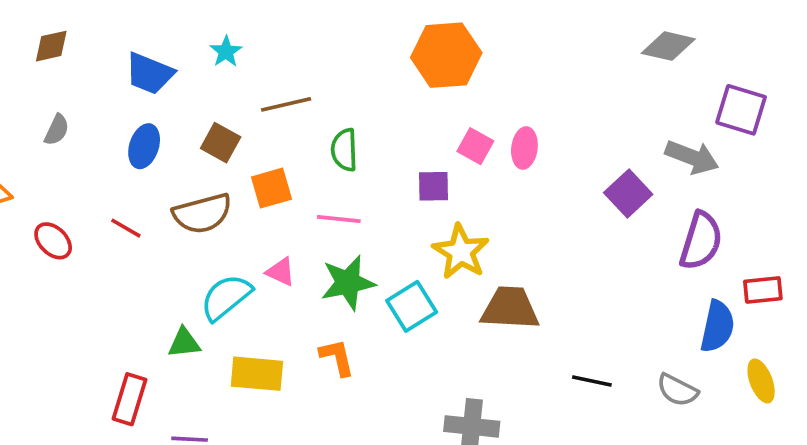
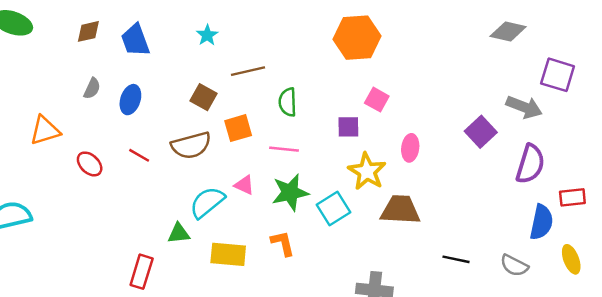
blue trapezoid: (150, 73) -> (135, 40), moved, turned 48
blue ellipse: (144, 146) -> (130, 100), moved
pink ellipse: (524, 148) -> (410, 148), moved

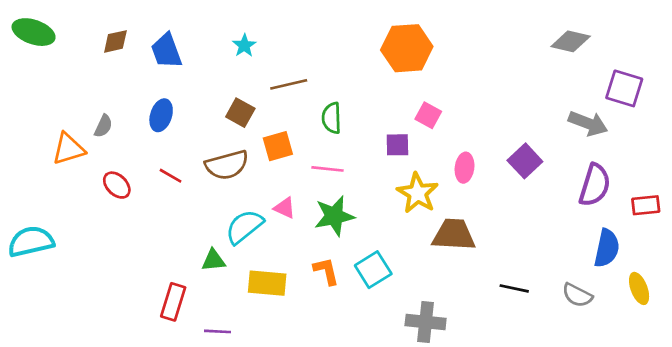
gray semicircle: (92, 88) -> (103, 126), moved
purple square: (481, 132) -> (525, 161), moved
red rectangle: (572, 197) -> (646, 205), moved
cyan square: (333, 209) -> (373, 270), moved

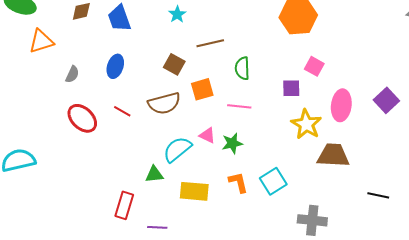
orange triangle: (68, 149) -> (41, 41), moved
pink ellipse: (465, 168) -> (341, 105), size x1.4
red ellipse: (117, 185) -> (82, 118), size x1.4
green star: (334, 216) -> (232, 143), moved, size x0.7

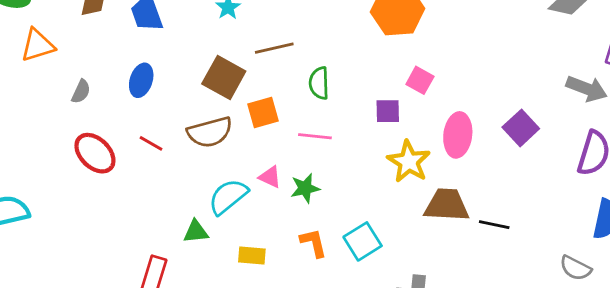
brown square: (174, 64) -> (224, 77), size x1.4
yellow rectangle: (194, 191) -> (252, 255), size x0.7
black line: (378, 195) -> (494, 225), moved

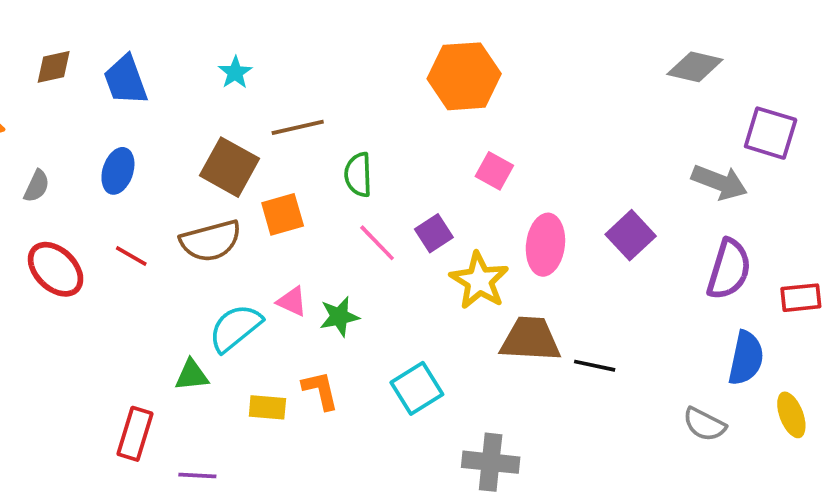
purple square: (388, 111) -> (434, 233), moved, turned -32
pink line: (315, 136) -> (377, 243), moved, turned 40
orange L-shape: (313, 243) -> (320, 390), moved

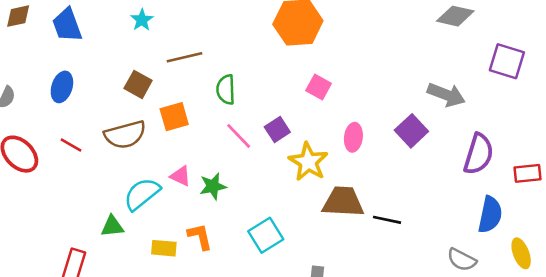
brown square: (230, 167) -> (138, 84), size x0.7
gray arrow: (719, 182) -> (446, 95), moved
pink ellipse: (545, 245) -> (353, 137), size x0.7

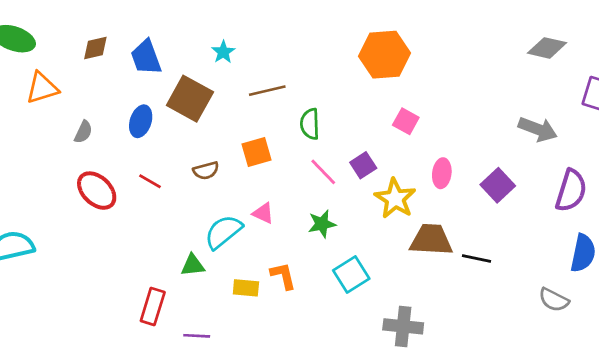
brown square: (138, 84) -> (190, 99), moved, size x1.6
purple square: (411, 131) -> (498, 185), moved
brown semicircle: (125, 135) -> (206, 171), size x0.6
green star: (213, 186) -> (322, 224), moved

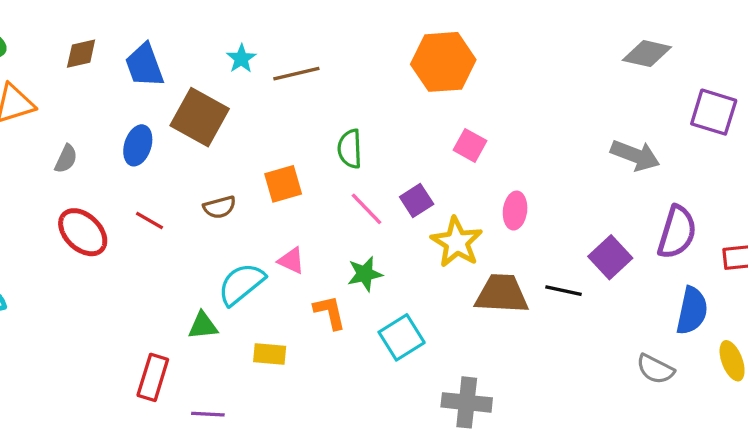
brown line: (267, 91) -> (296, 74), moved
purple square: (498, 185) -> (610, 257), moved
black line: (476, 259) -> (563, 291), moved
orange L-shape: (283, 276) -> (330, 312), moved

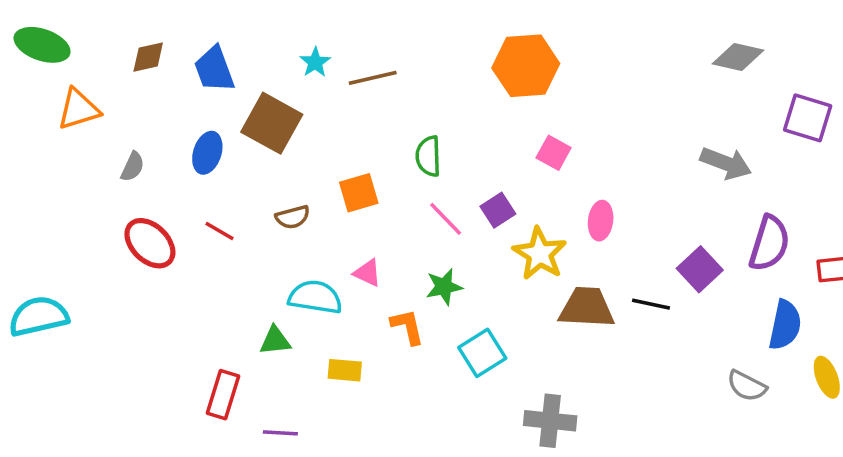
cyan semicircle: (241, 284) -> (315, 297), turned 48

